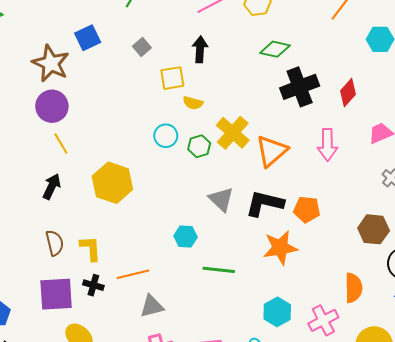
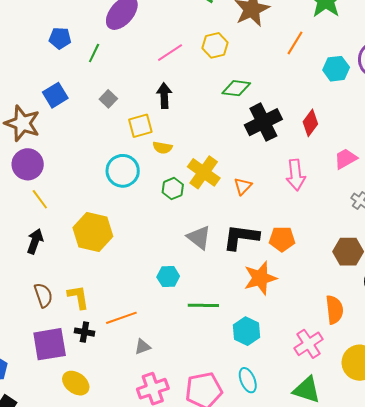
cyan circle: (166, 136) -> (123, 171), moved, size x1.4
orange triangle: (272, 151) -> (243, 186), size x0.6
gray triangle: (152, 306) -> (143, 347), size x0.7
cyan hexagon: (277, 312) -> (246, 331), moved

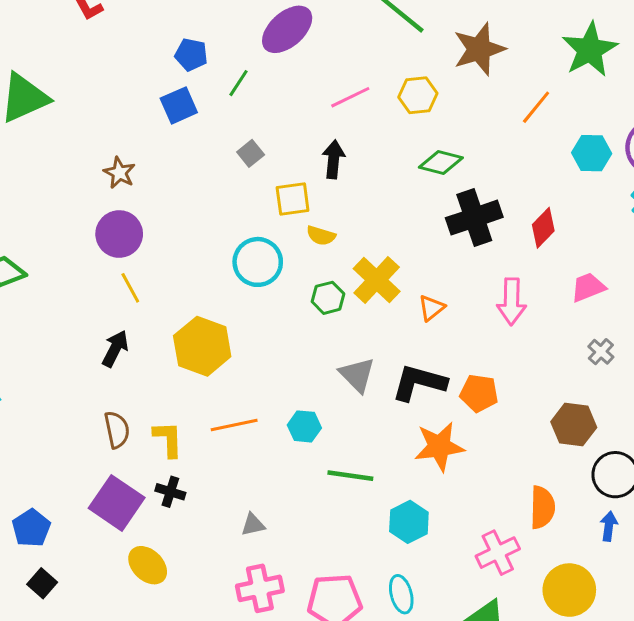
blue square: (55, 95) -> (179, 105), moved
brown star: (22, 123) -> (119, 173), size x0.6
orange line: (121, 318) -> (234, 425), moved
purple square: (50, 344) -> (117, 503), turned 36

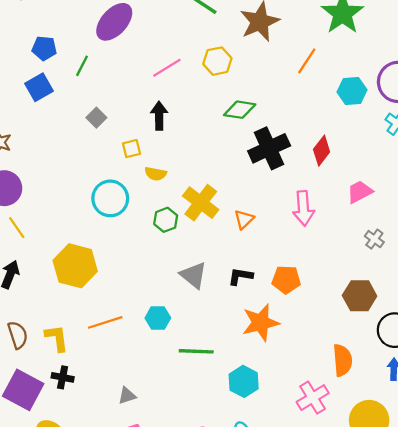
yellow square: (293, 199) -> (131, 149), size x0.7
black L-shape: (419, 383) -> (240, 276), size x0.6

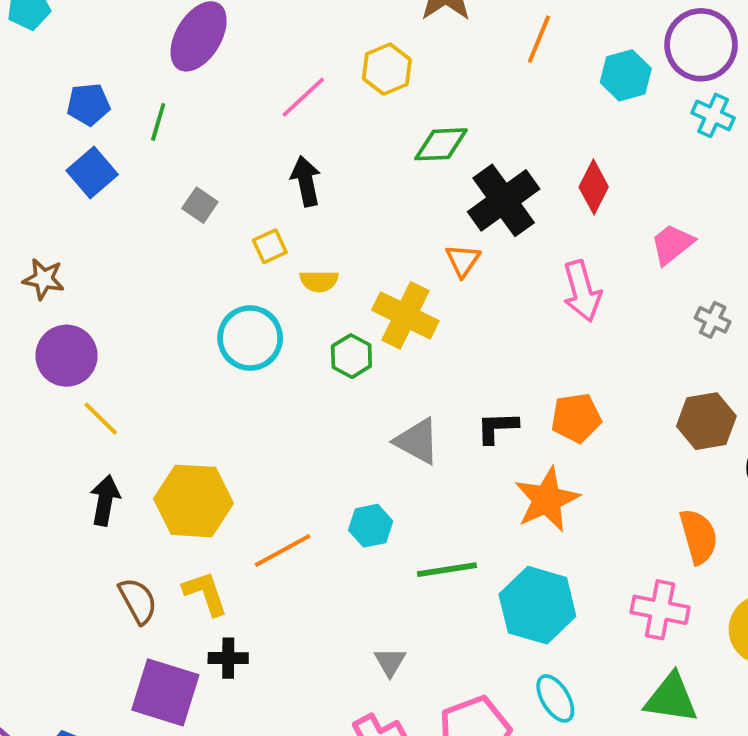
orange triangle: (244, 219) -> (463, 260), moved
yellow hexagon: (75, 266) -> (193, 501), moved
cyan hexagon: (244, 381) -> (537, 605), size x1.4
gray triangle: (127, 396) -> (390, 662), moved, turned -30
pink cross: (313, 398) -> (660, 610), turned -36

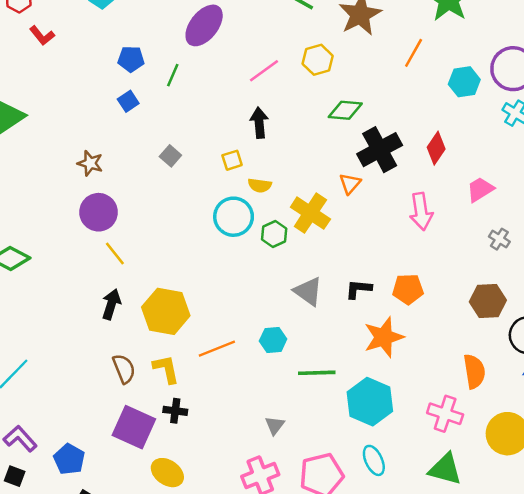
blue square: (92, 172) -> (128, 101), size x0.7
gray square: (200, 205) -> (170, 156), moved
cyan circle: (250, 338) -> (234, 217), moved

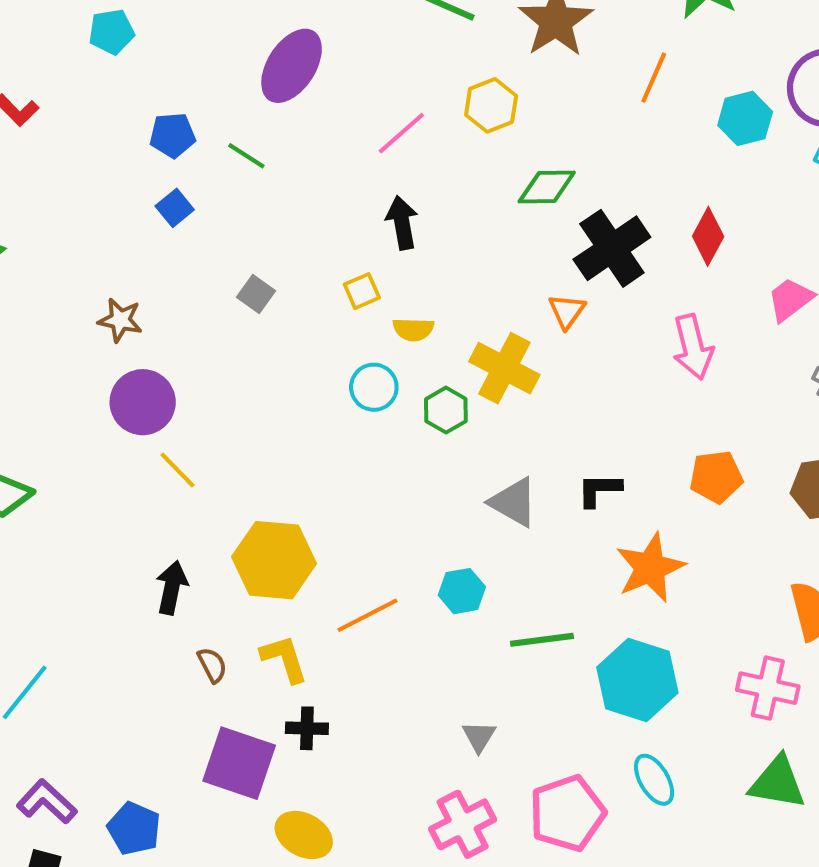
green line: (173, 75) -> (246, 156), turned -75
cyan circle: (234, 217) -> (374, 387), size x0.7
orange pentagon: (408, 289) -> (716, 477), moved
black arrow: (111, 304) -> (172, 588), moved
brown semicircle: (124, 369) -> (212, 665), size x0.7

